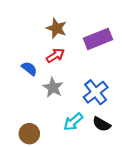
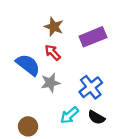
red arrow: (55, 56) -> (53, 52), turned -102
blue semicircle: (29, 69) -> (28, 65), size x1.6
gray star: (53, 87) -> (50, 83), turned 30

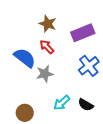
blue cross: (91, 87) -> (89, 66), moved

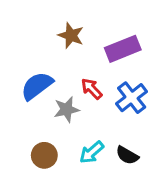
red arrow: (47, 47) -> (92, 89), moved
blue semicircle: (25, 58) -> (37, 86), turned -75
brown circle: (25, 113) -> (44, 155), moved

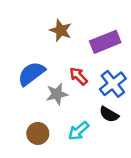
black semicircle: (127, 155) -> (109, 114), moved

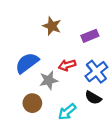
purple rectangle: (105, 42) -> (90, 36), size x0.7
red arrow: (79, 76) -> (67, 65), turned -63
brown circle: (38, 133) -> (32, 103), moved

